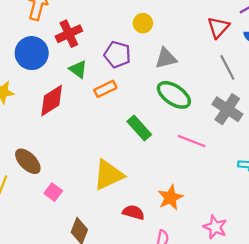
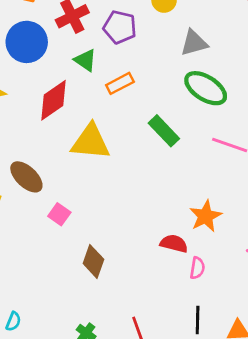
purple pentagon: (117, 54) -> (120, 27), moved
yellow triangle: (108, 175) -> (91, 142), moved, turned 32
red semicircle: (133, 212) -> (174, 244), moved

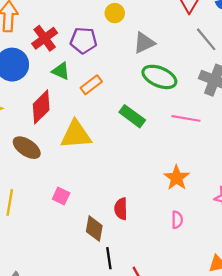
brown ellipse: (26, 177) -> (27, 148), moved
red semicircle: (174, 244) -> (121, 209), moved, turned -95
black line: (198, 320) -> (109, 258), moved

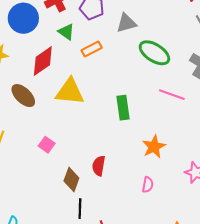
gray triangle: (144, 43) -> (126, 23), moved
green rectangle: (132, 116) -> (123, 108), moved, turned 35

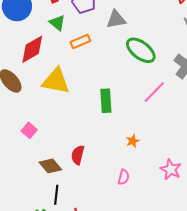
pink line: (172, 95) -> (154, 92), turned -70
orange star: (154, 147) -> (133, 141), size x0.6
brown diamond: (71, 179) -> (50, 166), turned -65

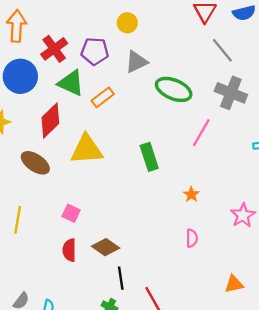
green triangle: (57, 23) -> (71, 83), size x1.4
red semicircle: (78, 155) -> (69, 250), moved
pink star: (171, 169) -> (243, 215), turned 30

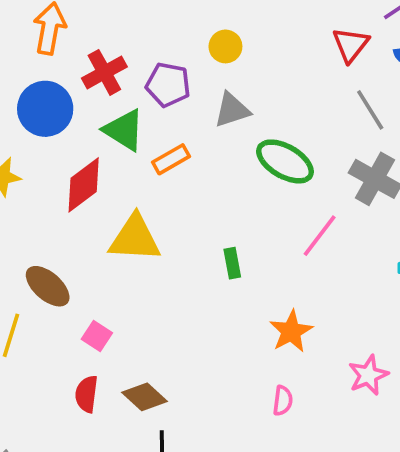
green rectangle: (149, 157) -> (232, 263), size x0.7
brown ellipse: (35, 163) -> (48, 286), moved
orange star: (191, 194) -> (291, 331), size x1.6

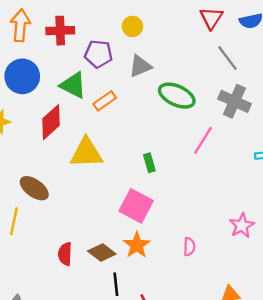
red cross: (104, 72) -> (60, 31), moved, turned 32
orange star: (291, 331) -> (137, 245), moved
pink square: (97, 336) -> (136, 206), moved, size x1.8

